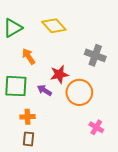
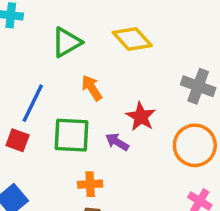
red star: (59, 74) -> (141, 117), turned -30
orange circle: (79, 92) -> (195, 145), moved

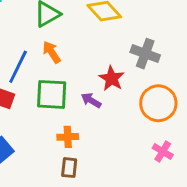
gray cross: (198, 86) -> (145, 54), moved
orange arrow: (92, 88) -> (52, 52), moved

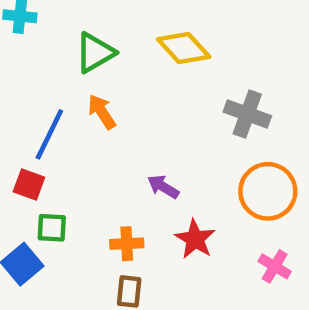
red star: (112, 78) -> (195, 239), moved
green square: (52, 94) -> (52, 228), moved, size x0.6

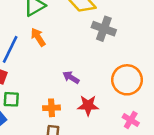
gray cross: (247, 114) -> (104, 29), moved
red star: (195, 239) -> (88, 105), turned -30

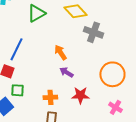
orange arrow: (38, 37) -> (60, 52), moved

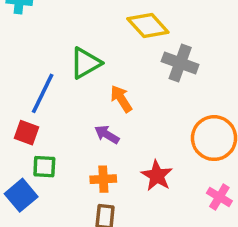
green triangle: (36, 13) -> (85, 63), moved
purple arrow: (66, 72) -> (107, 134), moved
red star: (80, 95) -> (157, 176), turned 30

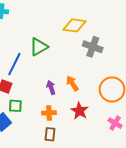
yellow diamond: (148, 26) -> (74, 25), turned -40
orange arrow: (121, 99) -> (72, 83), moved
purple arrow: (107, 134) -> (51, 87), turned 40

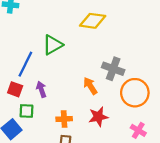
gray cross: (93, 47) -> (113, 69), moved
purple arrow: (51, 87) -> (41, 89), moved
red star: (79, 111) -> (98, 117), turned 30

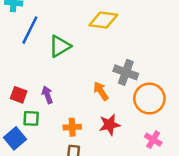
blue line: (25, 64) -> (30, 30), moved

